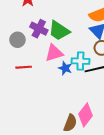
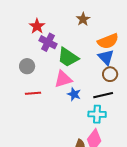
purple cross: (39, 29) -> (48, 42), moved
cyan cross: (80, 61) -> (97, 114), moved

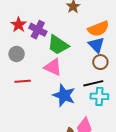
red star: (37, 26) -> (19, 25), moved
pink triangle: (63, 79) -> (53, 67), turned 42
blue star: (74, 94) -> (64, 95), moved, size x1.6
cyan cross: (97, 114) -> (99, 96), moved

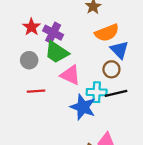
orange semicircle: (98, 29) -> (107, 33), moved
green trapezoid: (58, 45) -> (57, 52), moved
brown circle: (100, 62) -> (111, 69), moved
cyan cross: (99, 96) -> (97, 92), moved

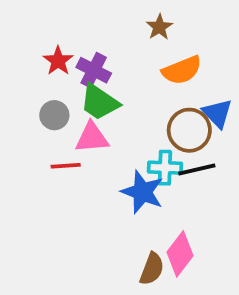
blue triangle: (119, 50) -> (217, 113), moved
brown circle: (111, 69) -> (189, 130), size x1.5
pink triangle: (70, 75) -> (92, 138), moved, turned -30

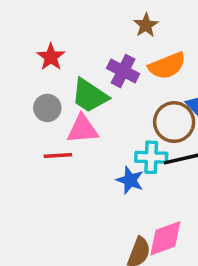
purple cross: (94, 70) -> (123, 71), moved
blue star: (142, 192) -> (130, 180), size x0.7
pink diamond: (180, 254) -> (165, 238), turned 33

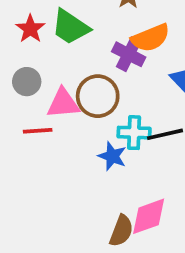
purple cross: (123, 71) -> (129, 54), moved
green trapezoid: (90, 96) -> (70, 27), moved
brown circle: (174, 122) -> (98, 96), moved

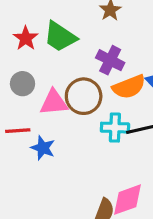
orange semicircle: (150, 38) -> (129, 87), moved
red line: (38, 131) -> (18, 131), moved
blue star: (112, 156) -> (43, 148), moved

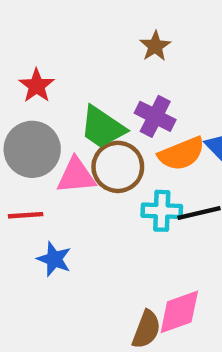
green trapezoid: (60, 37) -> (102, 127), moved
gray circle: (22, 84) -> (32, 149), size x1.6
blue star: (43, 148) -> (54, 259), moved

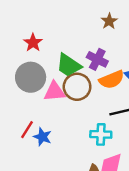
brown star: (155, 46) -> (109, 21), moved
cyan cross: (162, 211) -> (101, 134), moved
red line: (26, 215) -> (27, 130), moved, turned -54

